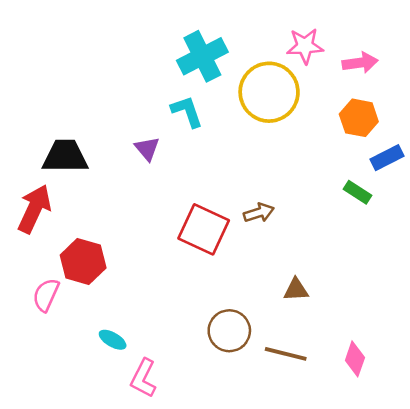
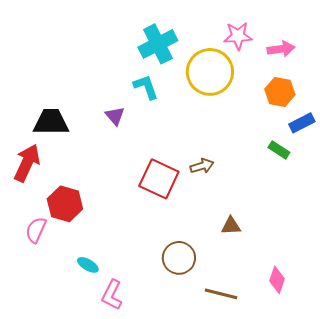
brown line: (286, 354) -> (221, 294), moved

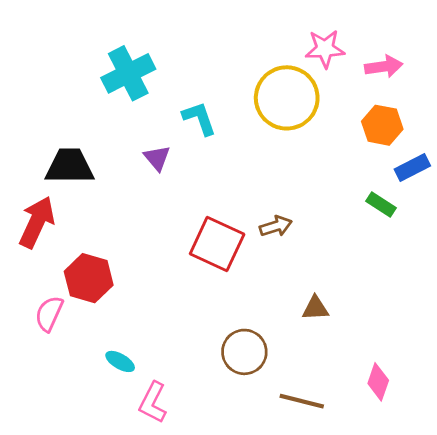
cyan cross: (158, 44) -> (128, 73), moved

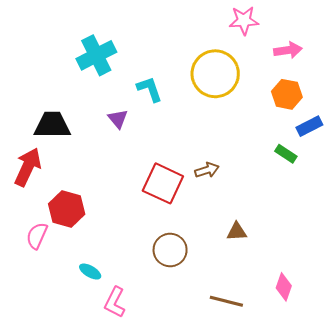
pink star: (325, 49) -> (244, 20), moved
brown circle: (244, 352) -> (170, 250), moved

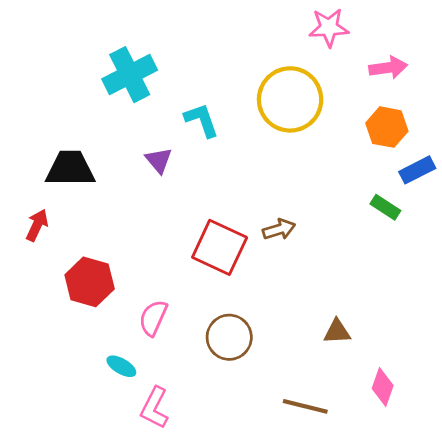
red arrow: (28, 167) -> (37, 225), size x0.6
brown triangle: (237, 232) -> (337, 332), moved
pink semicircle: (37, 236) -> (153, 318), moved

